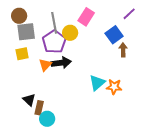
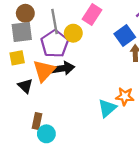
brown circle: (19, 16) -> (25, 13), moved
orange triangle: (45, 65) -> (44, 71), size x1.5
cyan triangle: (97, 83) -> (107, 108), moved
black triangle: (29, 100) -> (25, 86), moved

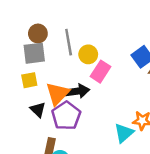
pink rectangle: (92, 14) -> (100, 72), moved
purple pentagon: (55, 44) -> (66, 116), moved

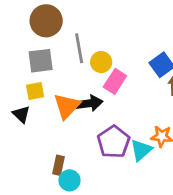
brown circle: (38, 34) -> (46, 21), moved, size x1.5
black triangle: (38, 110) -> (21, 114), moved
purple pentagon: (66, 116) -> (114, 142), moved

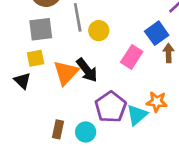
pink rectangle: (115, 81) -> (132, 57), moved
black arrow: (89, 103) -> (87, 70), turned 60
cyan circle: (70, 180) -> (86, 132), moved

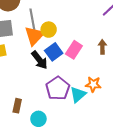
blue square: (157, 33) -> (54, 52), moved
orange triangle: (66, 73) -> (34, 36), moved
cyan circle: (86, 132) -> (38, 119), moved

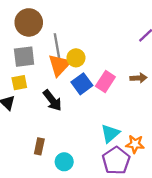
brown arrow: (102, 47) -> (139, 78), turned 88
black arrow: (39, 60) -> (52, 100), moved
orange star: (93, 84) -> (135, 144), moved
purple pentagon: (58, 88) -> (116, 161), moved

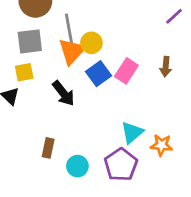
brown arrow: (139, 78) -> (166, 67), turned 98
purple pentagon: (116, 161) -> (121, 165), moved

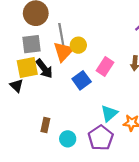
yellow square: (24, 72) -> (27, 68), size x1.5
blue square: (98, 74) -> (82, 80), moved
black arrow: (63, 93) -> (44, 69), moved

